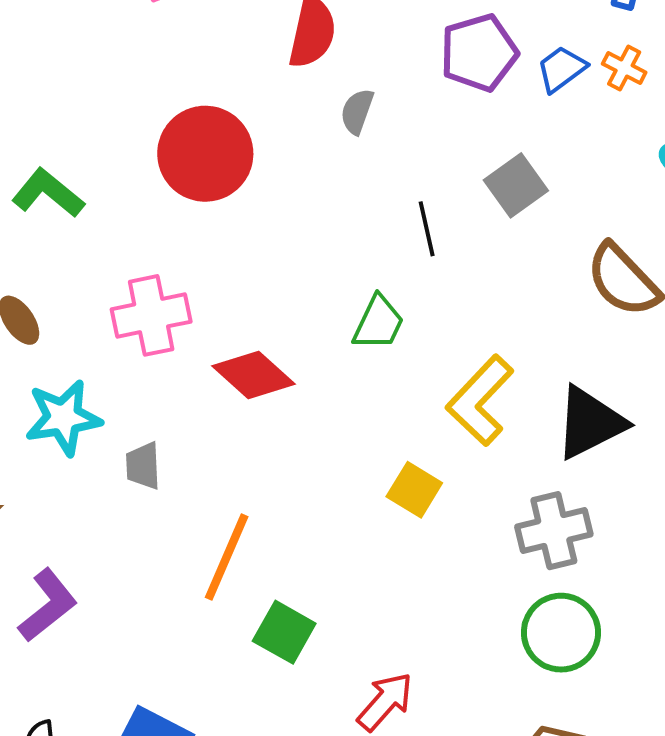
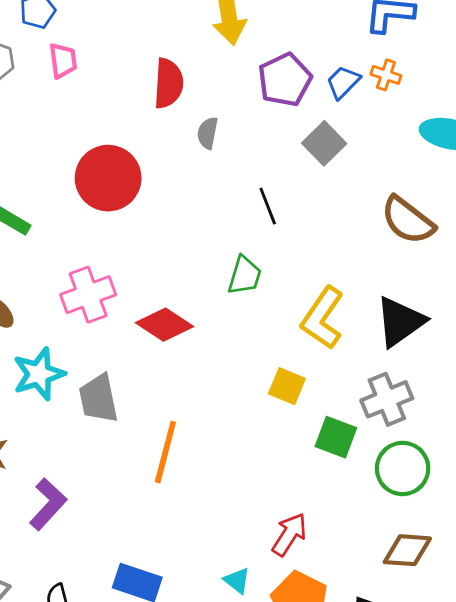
gray square: (516, 185) -> (324, 143), moved
gray trapezoid: (143, 466) -> (99, 399), size x1.5
green square: (284, 632) -> (336, 437), moved

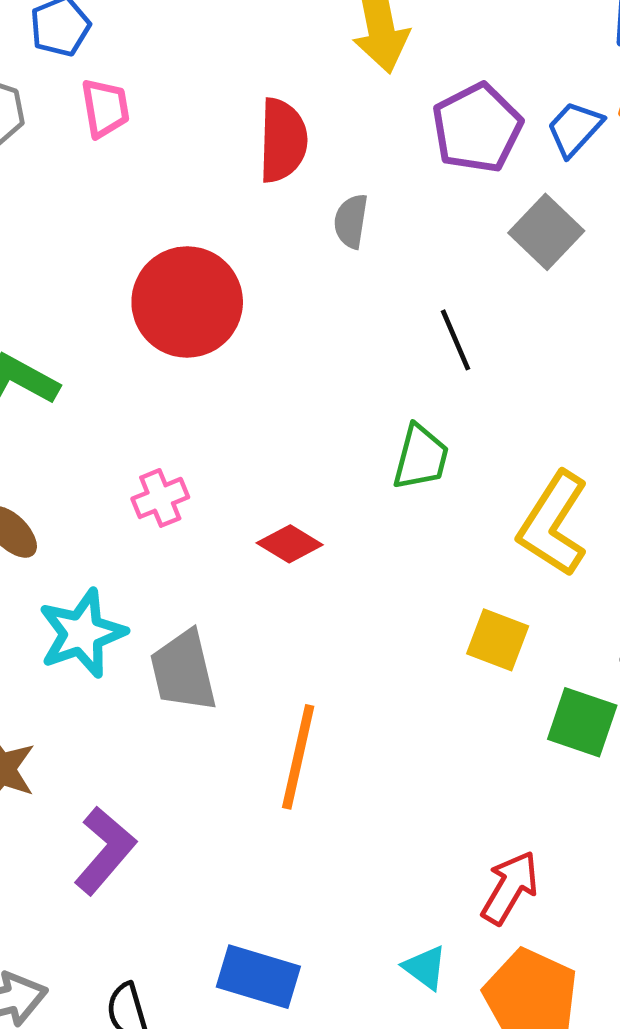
pink cross: (88, 295) -> (160, 498), size x0.6
red diamond: (165, 325) -> (290, 544), size x0.7

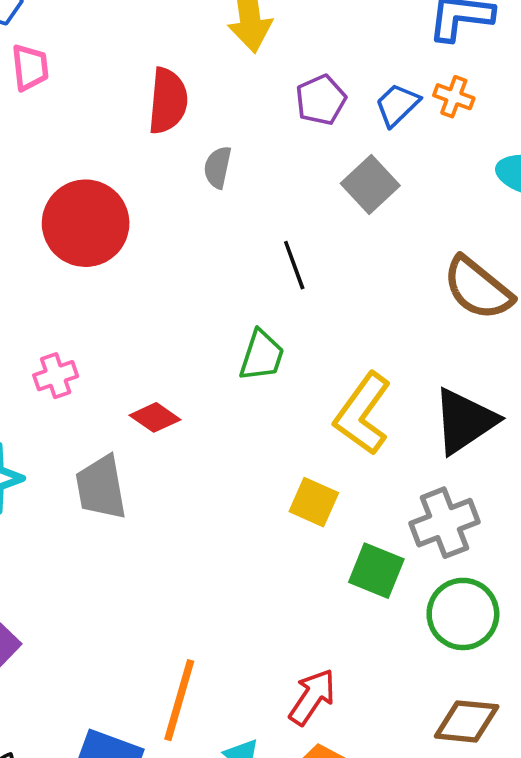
purple pentagon: (477, 128) -> (321, 100), size x0.7
gray trapezoid: (183, 671) -> (101, 488), moved
orange line: (298, 757) -> (179, 700), moved

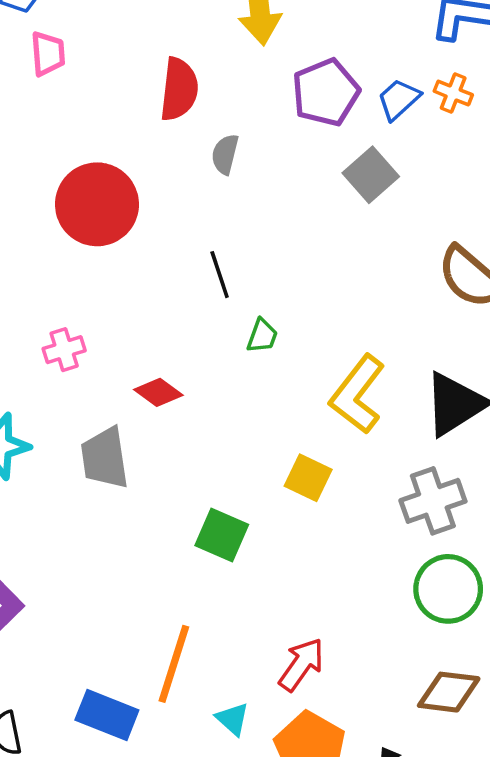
purple pentagon: (321, 100) -> (326, 92), size x1.4
black line: (294, 265) -> (220, 275), moved
green trapezoid: (262, 356) -> (262, 336), size x0.7
green square: (376, 571) -> (222, 535), moved

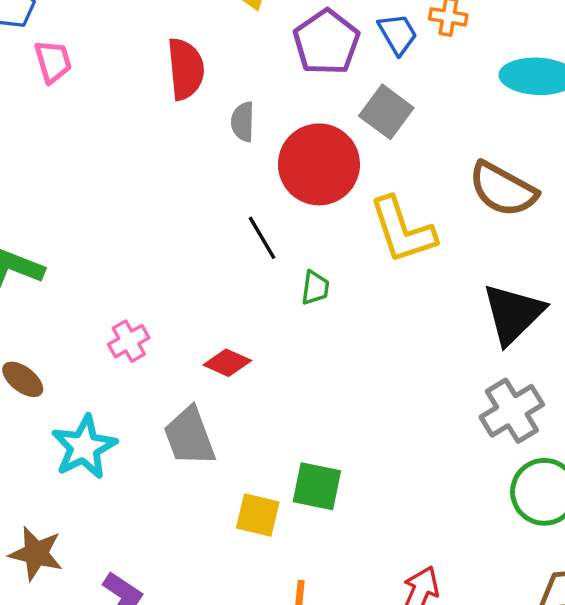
blue trapezoid: (399, 99) -> (398, 34), turned 114
red circle: (97, 204) -> (319, 164), moved
yellow L-shape: (357, 394) -> (402, 230), moved, turned -44
yellow square: (308, 478) -> (258, 515), moved

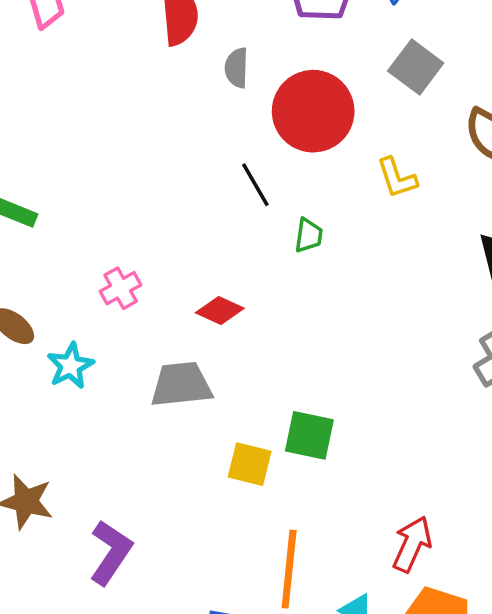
gray square: (386, 112) -> (416, 67), moved
yellow L-shape: (402, 230) -> (397, 178), size x0.6
gray trapezoid: (189, 436) -> (181, 385), turned 104
cyan star: (84, 447) -> (70, 366), moved, size x0.7

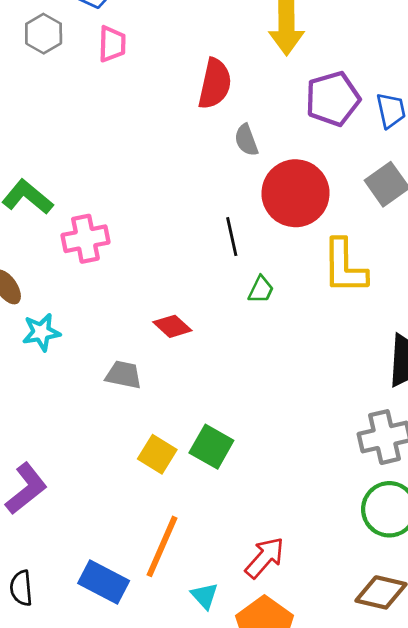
gray semicircle: (237, 68) -> (246, 140), turned -40
yellow L-shape: (397, 178) -> (344, 266), size x1.6
pink cross: (121, 288) -> (85, 239), moved, size x1.4
gray trapezoid: (181, 385) -> (124, 375), size x0.7

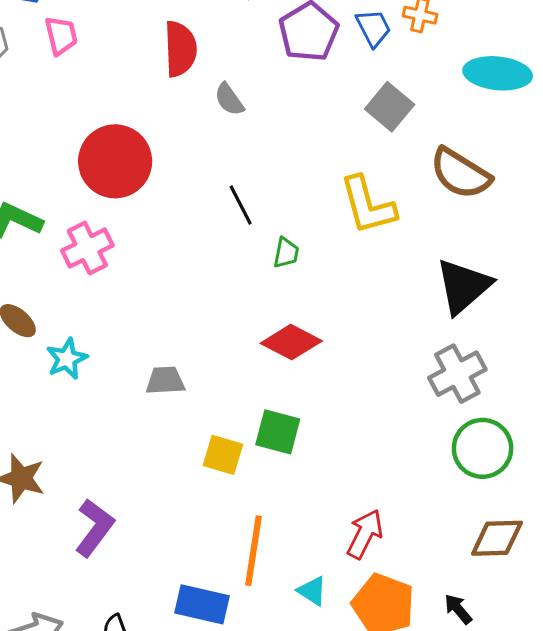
red circle: (295, 193) -> (115, 161), moved
red diamond: (172, 326) -> (291, 342), moved, size x1.4

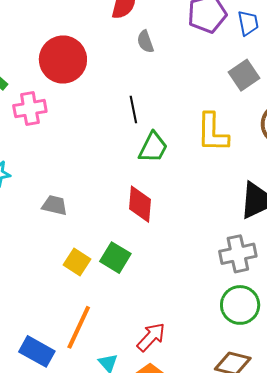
green trapezoid: (286, 253) -> (153, 147), size x1.6
red diamond: (291, 342) -> (140, 204), turned 51

